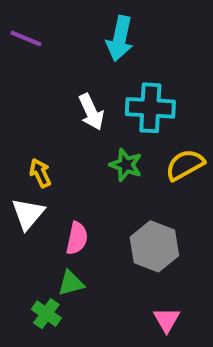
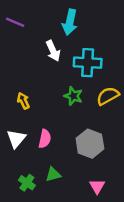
white arrow: (91, 112) -> (53, 51), moved
white triangle: (28, 214) -> (16, 139), moved
green triangle: (71, 283) -> (53, 174), moved

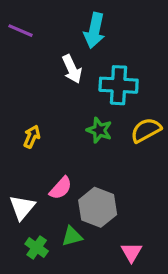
yellow arrow: (23, 101) -> (32, 137), turned 49
white triangle: (16, 139) -> (22, 207), moved
pink semicircle: (45, 139) -> (61, 188), turned 30
gray hexagon: (90, 144) -> (98, 207), moved

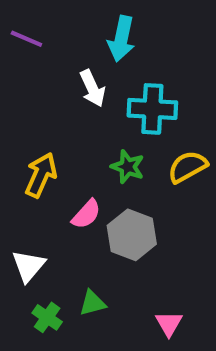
yellow arrow: (32, 137) -> (41, 175), size x1.5
pink semicircle: (61, 188) -> (86, 214), moved
gray hexagon: (98, 207) -> (132, 235), moved

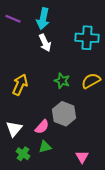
cyan arrow: (121, 39) -> (43, 19), moved
cyan cross: (152, 109) -> (87, 38), moved
pink semicircle: (86, 214) -> (42, 127), moved

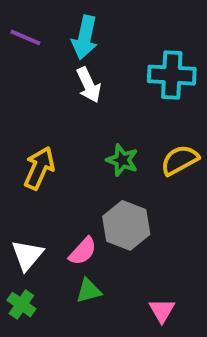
green cross: (23, 154) -> (21, 305), moved

